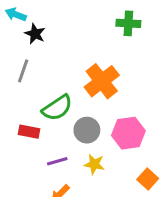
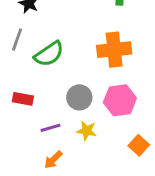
orange cross: (102, 81) -> (114, 50), moved, turned 32
green semicircle: (57, 108) -> (49, 54), moved

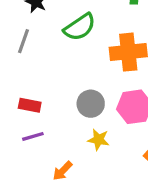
green semicircle: (49, 54) -> (80, 27), moved
purple line: (50, 128) -> (33, 136), moved

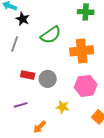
gray circle: (91, 104) -> (48, 79), moved
red rectangle: (30, 105) -> (28, 75), moved

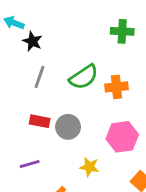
green semicircle: (51, 35) -> (84, 77), moved
gray line: (15, 44) -> (40, 77), moved
orange cross: (82, 51) -> (117, 87), size x0.7

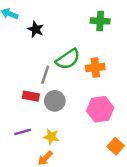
black star: (32, 41) -> (36, 29), moved
gray line: (40, 77) -> (45, 75), moved
yellow star: (89, 167) -> (51, 137), moved

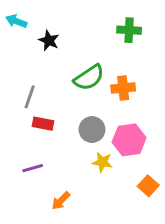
gray line: (45, 75) -> (30, 97), moved
gray circle: (55, 101) -> (92, 130), moved
yellow star: (51, 137) -> (102, 162), moved

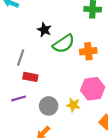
black star: (49, 41) -> (44, 30), moved
gray circle: (92, 130) -> (49, 106), moved
purple line: (33, 168) -> (19, 98), moved

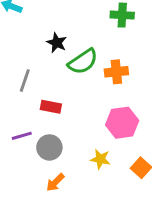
red rectangle: (30, 77) -> (51, 107), moved
yellow star: (73, 105) -> (100, 159), moved
gray circle: (49, 106) -> (49, 147), moved

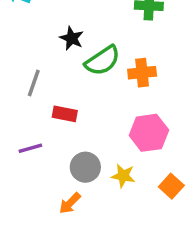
gray circle: (49, 147) -> (85, 167), moved

